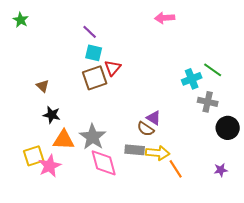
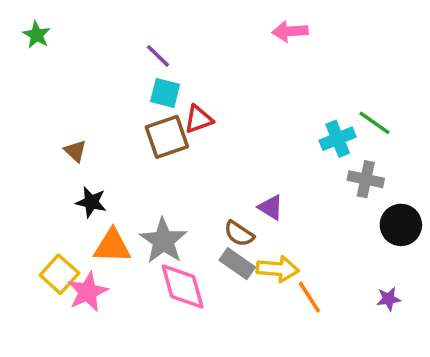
red triangle: (113, 68) -> (199, 119), turned 30
brown semicircle: (146, 129) -> (239, 234), moved
gray rectangle: (135, 150) -> (237, 264), turned 30
yellow square: (34, 156) -> (59, 274), turned -30

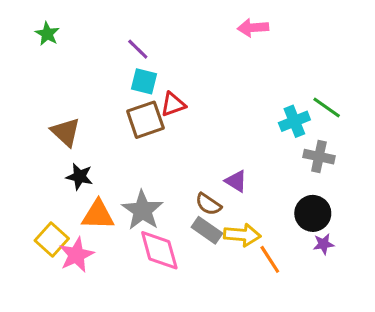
green star: (37, 35) -> (47, 34), moved
brown triangle: (75, 151) -> (66, 132), size x1.5
black circle: (401, 225) -> (313, 213), moved
purple star: (389, 299) -> (324, 244), moved

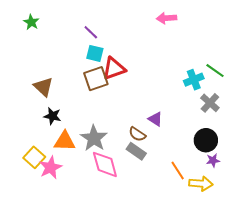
red triangle: (173, 104) -> (114, 69), size x1.4
gray cross: (319, 157) -> (210, 103), turned 30
yellow arrow: (242, 235) -> (201, 184), moved

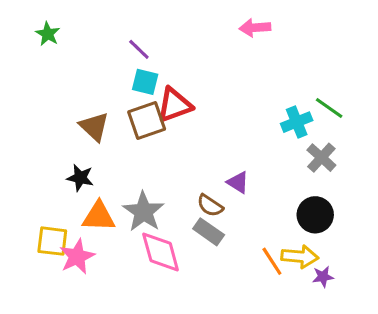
brown triangle: (43, 87) -> (94, 127), moved
yellow square: (34, 157) -> (52, 241), turned -35
purple star: (213, 160) -> (323, 277), moved
yellow arrow: (201, 184) -> (300, 257), moved

